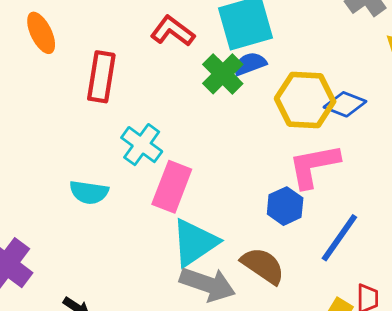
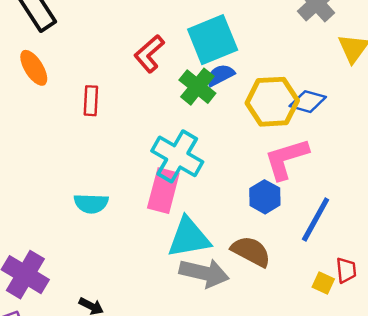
red L-shape: (173, 31) -> (149, 54), turned -72
red rectangle: (101, 77) -> (91, 101), size x0.7
cyan cross: (142, 145) -> (177, 156), moved, size x1.4
cyan triangle: (195, 243) -> (189, 238), turned 30

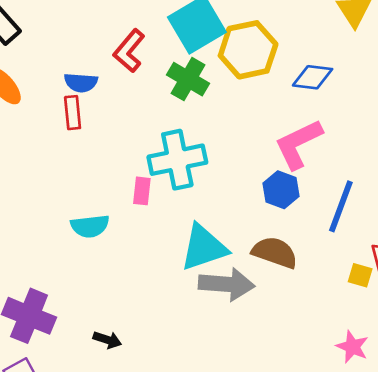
blue semicircle: (220, 75) -> (81, 83), moved, turned -140
yellow hexagon: (272, 102) -> (248, 50), moved
cyan cross: (177, 156) -> (177, 160), turned -33
pink rectangle: (163, 191) -> (142, 191), moved, size x0.6

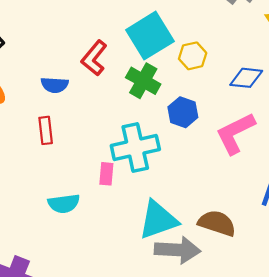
yellow hexagon: (248, 50) -> (193, 56), size x0.6
red rectangle: (73, 113) -> (46, 130), moved
blue hexagon: (281, 190) -> (183, 112), moved

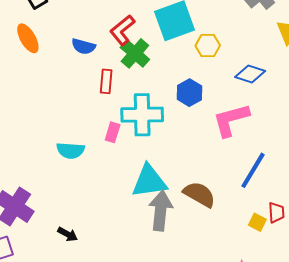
green cross: (143, 81) -> (135, 53), moved
red rectangle: (46, 130) -> (106, 81), moved
gray arrow: (177, 250) -> (161, 211), turned -99

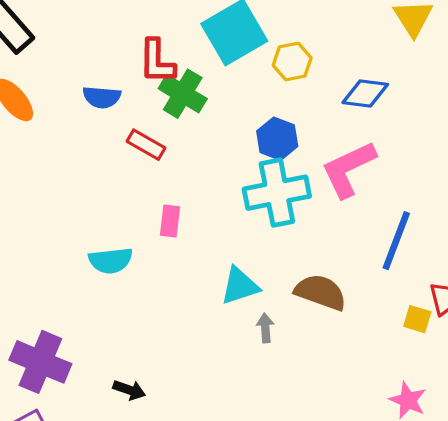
red L-shape: (122, 30) -> (157, 62), turned -40
red rectangle: (106, 81) -> (146, 145), turned -55
cyan cross: (142, 115) -> (277, 193), moved
cyan triangle: (149, 181) -> (240, 286), size x0.7
gray arrow: (161, 211) -> (265, 328), size x0.5

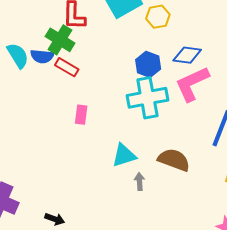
blue diamond: (365, 93) -> (187, 55), moved
green cross: (183, 94) -> (60, 40), moved
blue semicircle: (102, 97) -> (42, 56), moved
cyan semicircle: (111, 261) -> (18, 56), moved, turned -116

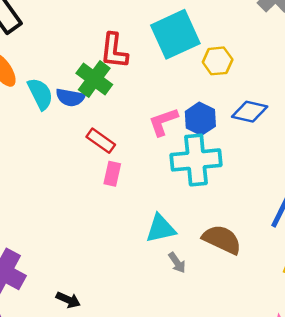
red rectangle: (67, 67) -> (101, 141), moved
pink L-shape: (192, 84) -> (163, 122), moved, size x0.7
gray arrow: (139, 182) -> (177, 263), turned 144

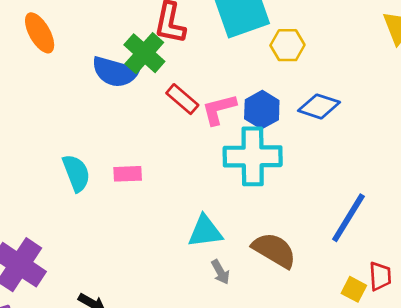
cyan semicircle: (40, 94) -> (76, 173), moved
blue semicircle: (70, 97) -> (115, 72), size x1.4
red rectangle: (101, 141) -> (182, 99), moved
pink rectangle: (112, 174) -> (128, 174), moved, turned 70

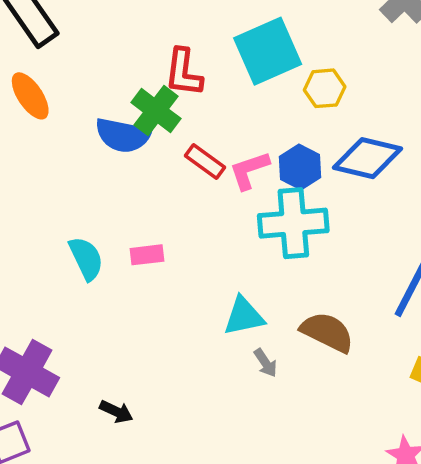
blue diamond: (319, 106) -> (367, 158), size x1.4

